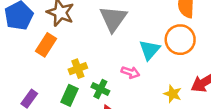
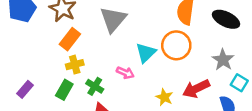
orange rectangle: (46, 45) -> (70, 39), moved

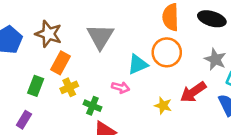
cyan triangle: (146, 53) -> (138, 64), turned 30
green rectangle: (64, 90) -> (36, 86), moved

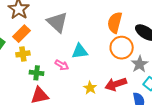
gray triangle: (100, 37) -> (57, 22), turned -35
orange circle: (167, 52) -> (122, 48), moved
green cross: (92, 106) -> (37, 73), turned -32

